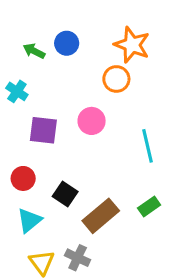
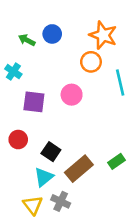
cyan line: (147, 146) -> (120, 82), moved
cyan triangle: (29, 220) -> (44, 177), moved

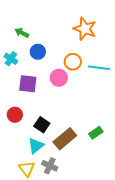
blue circle: (52, 34) -> (38, 52), moved
orange circle: (91, 62) -> (73, 62), moved
cyan line: (120, 82) -> (99, 68), turned -70

